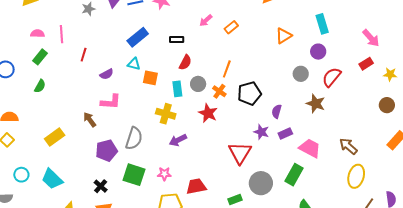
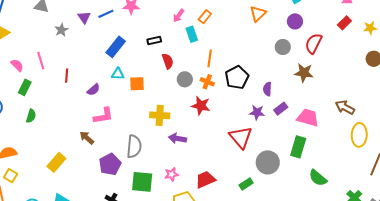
pink semicircle: (38, 34) -> (17, 65), turned 56
red semicircle: (185, 62) -> (168, 61), turned -35
cyan rectangle: (177, 89) -> (192, 34), moved
purple arrow: (178, 140) -> (177, 139), turned 48

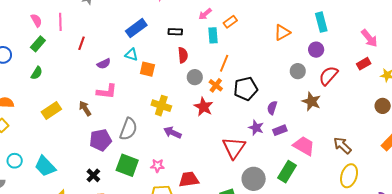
yellow rectangle: (56, 162) -> (51, 111), moved

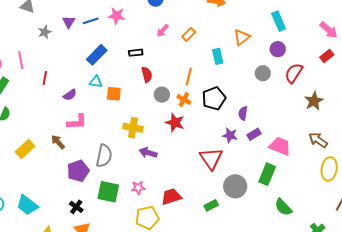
cyan rectangle: (213, 35) -> (218, 56), moved
brown star: (311, 101) -> (314, 101), moved, turned 30

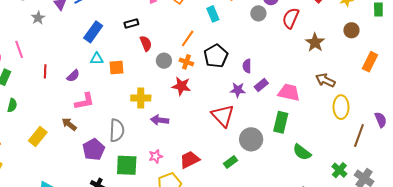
gray circle: (263, 73) -> (258, 13), moved
orange line: (189, 76) -> (188, 38), turned 30
red line: (45, 78) -> (45, 71), moved

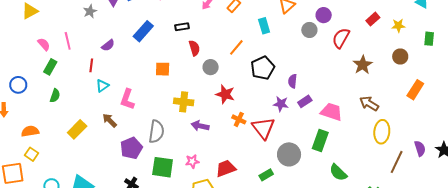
cyan triangle: (97, 59) -> (102, 86), moved, turned -40
orange cross: (186, 62) -> (239, 119), moved
purple semicircle: (73, 76) -> (108, 45), moved
pink L-shape: (85, 101) -> (127, 99), turned 115

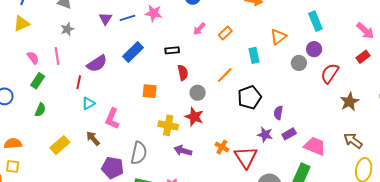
gray star: (90, 11) -> (67, 29), moved
purple semicircle: (108, 45) -> (97, 64), size x1.5
red star: (225, 94) -> (194, 117), moved
purple pentagon: (131, 148) -> (113, 168), turned 30
yellow square: (32, 154) -> (13, 166), turned -32

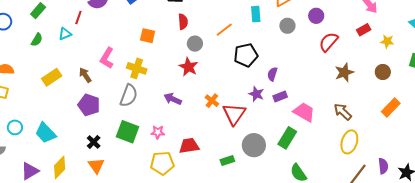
gray circle: (299, 63) -> (287, 26), moved
cyan triangle: (88, 103) -> (65, 34), moved
yellow cross: (168, 125) -> (137, 68), moved
purple pentagon: (113, 168) -> (89, 105), moved

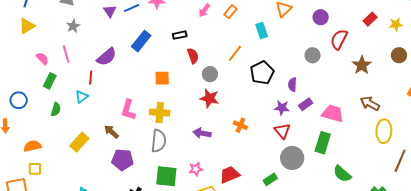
gray circle: (287, 26) -> (313, 55), moved
red triangle: (234, 114) -> (282, 131), moved, size x0.7

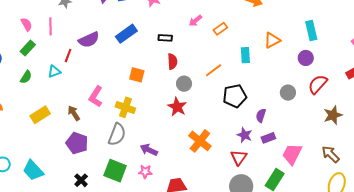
pink trapezoid: (333, 113) -> (292, 154), turned -95
orange cross: (240, 125) -> (200, 141), size x1.6
purple arrow: (202, 133) -> (149, 150), moved

